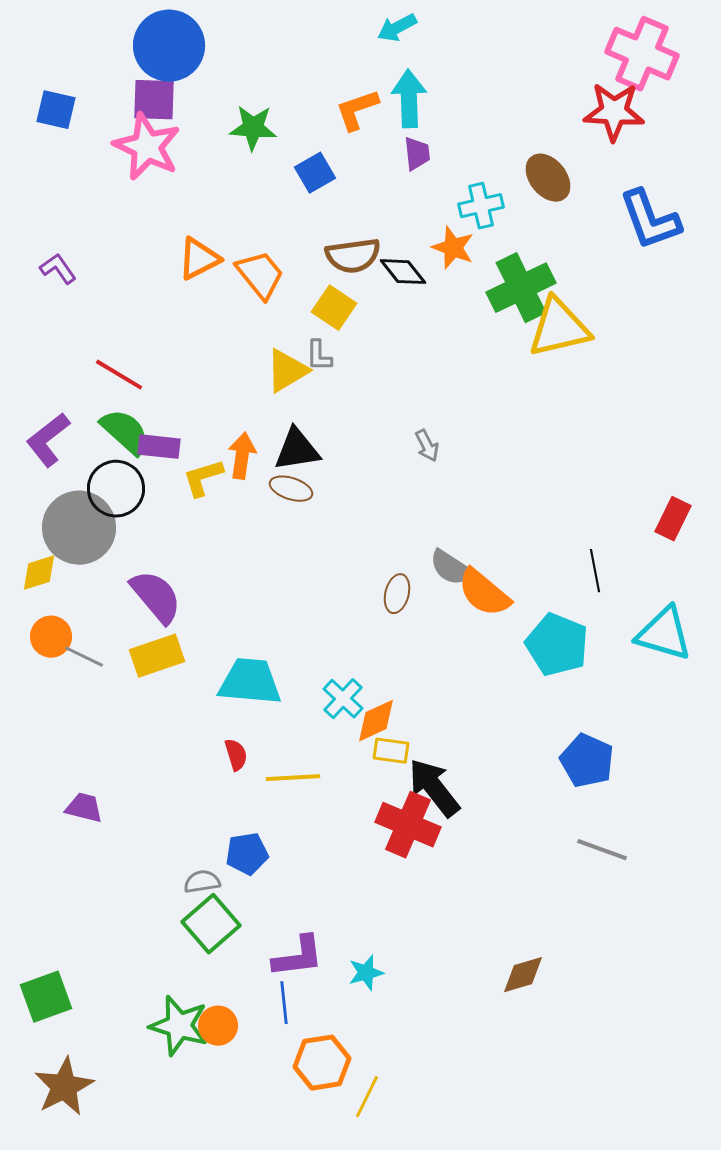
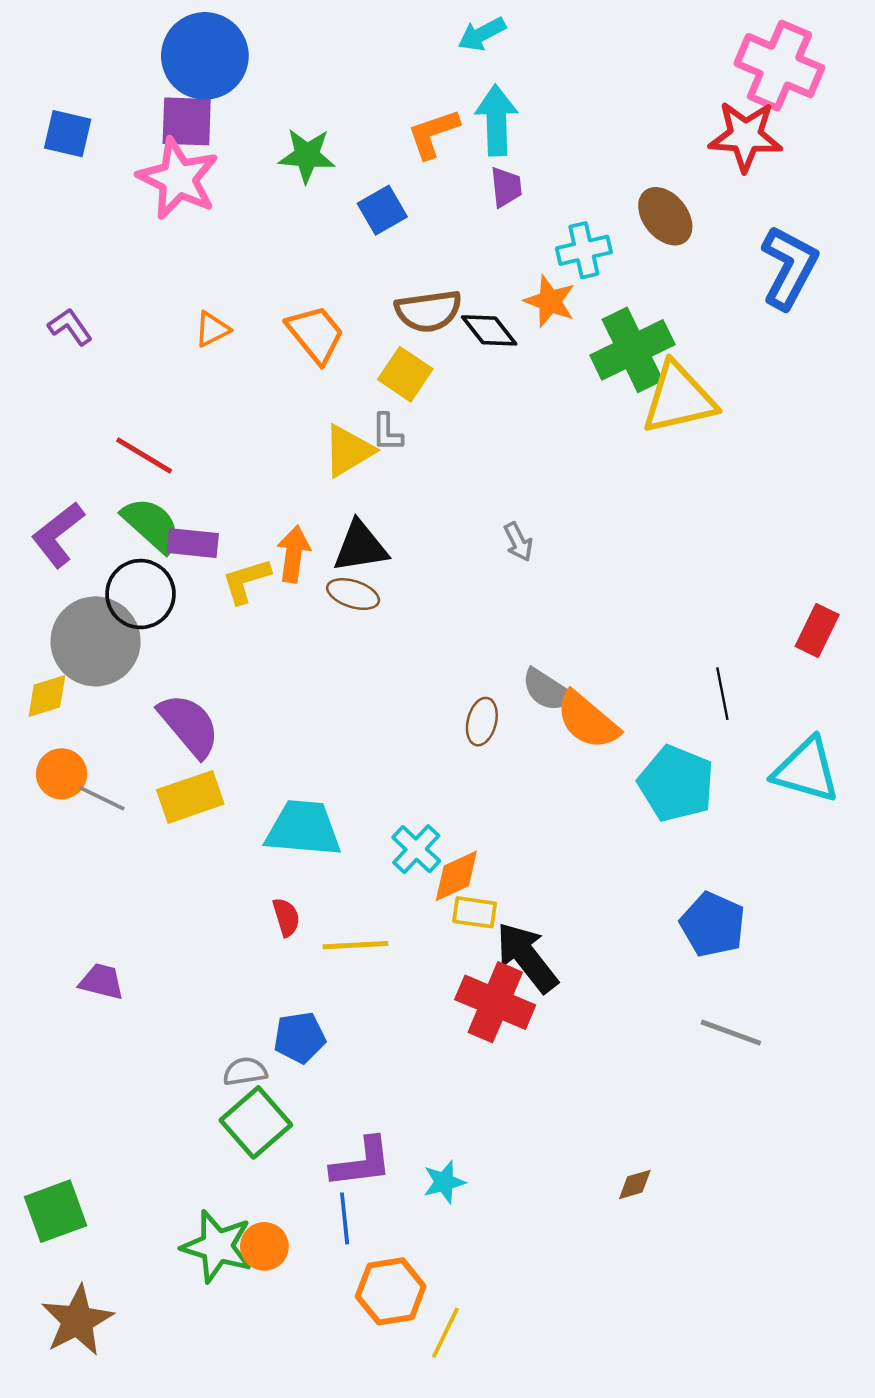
blue L-shape: (650, 220) -> (789, 267), turned -132
orange triangle: (199, 259) -> (212, 329), moved, size x0.7
brown diamond: (523, 975) -> (635, 1184), size x0.7

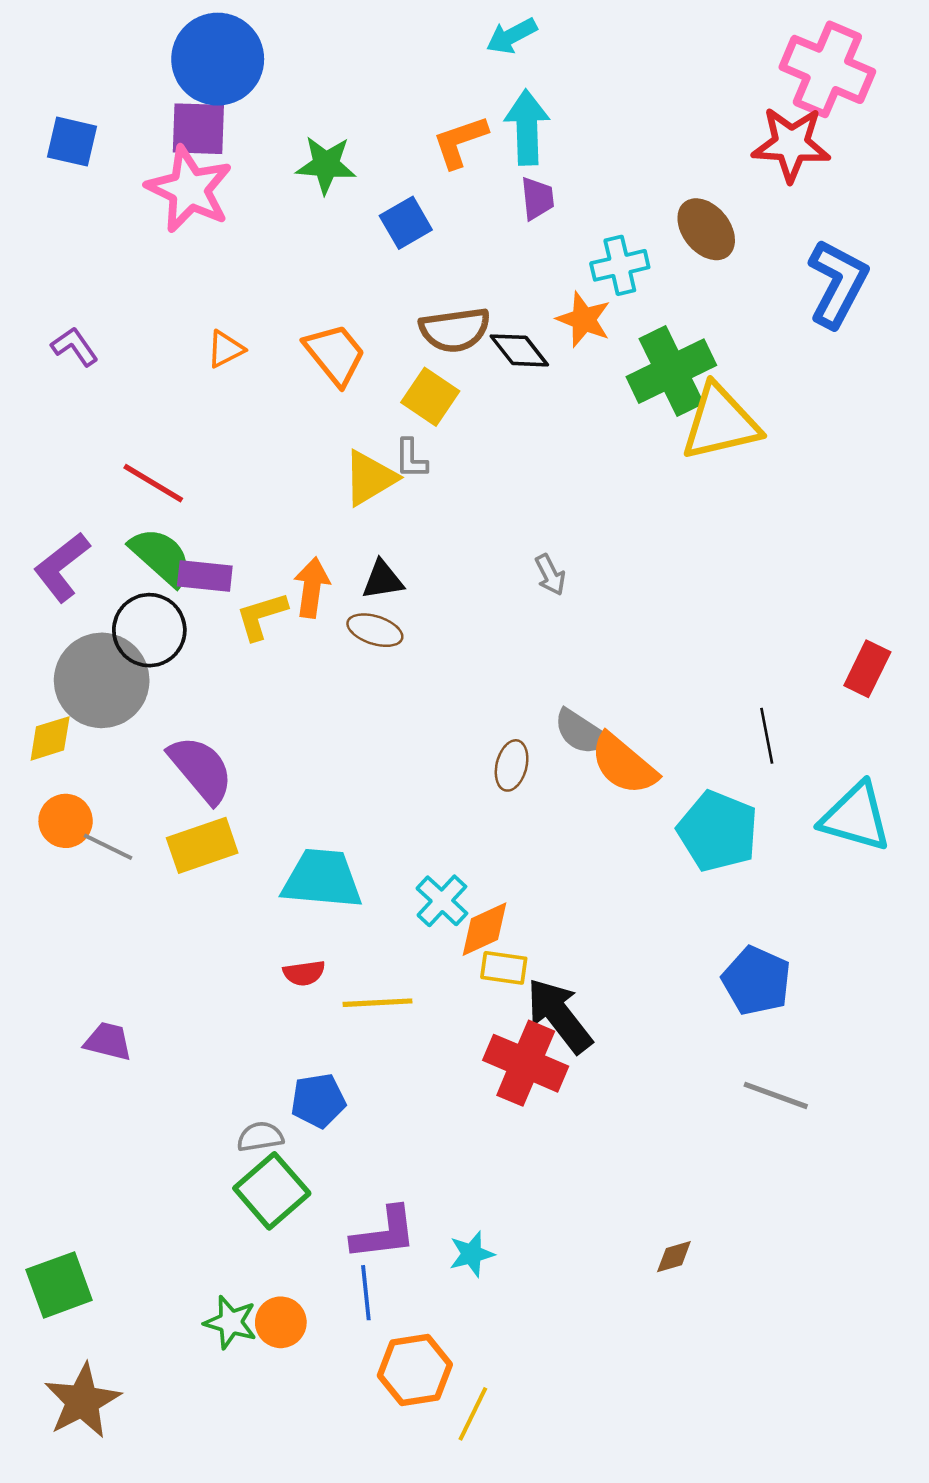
black triangle: (360, 547) -> (383, 580), size x0.7
red semicircle: (286, 917) -> (304, 973), turned 99
green star: (217, 1246) -> (231, 1322), size x0.7

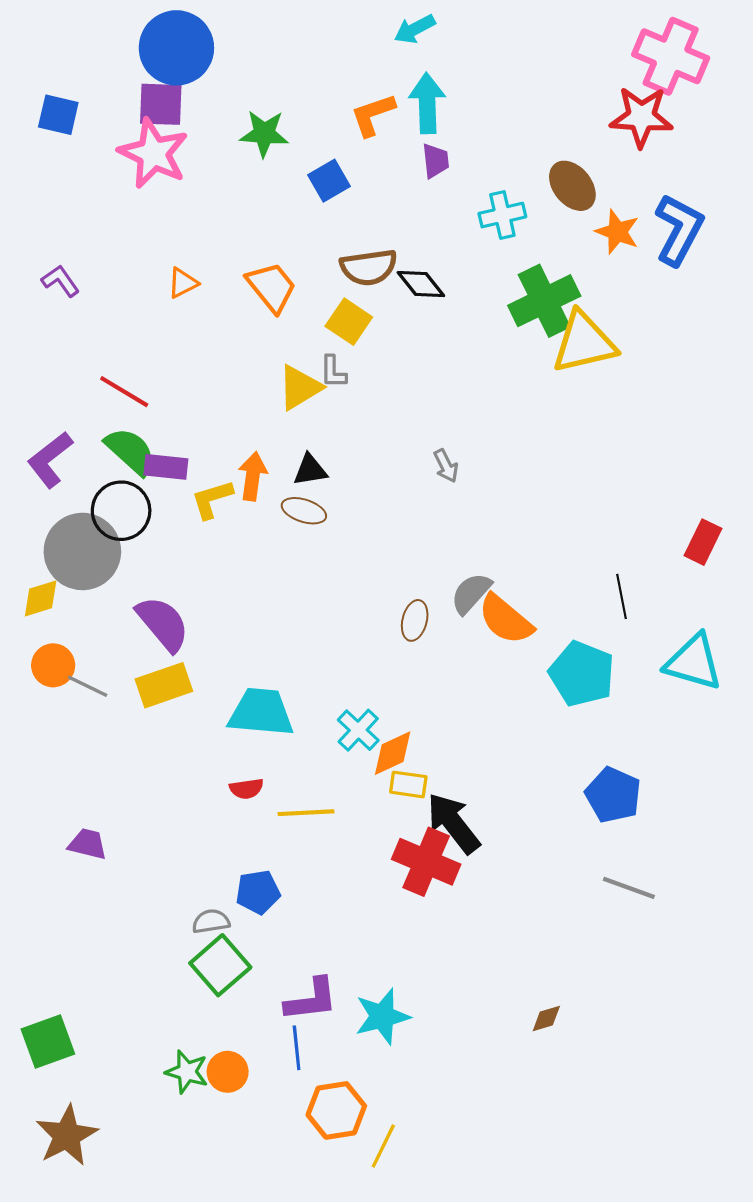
orange star: (584, 319) -> (617, 232), moved
gray semicircle: (581, 732) -> (471, 593), turned 99
cyan star: (472, 1254) -> (382, 1016), size x1.5

